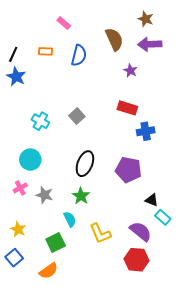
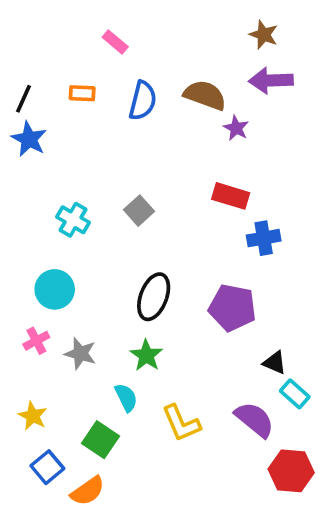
brown semicircle: (114, 39) -> (205, 95), moved, turned -45
green square: (56, 242) -> (100, 440), turned -30
blue square: (14, 258) -> (47, 467), moved
red hexagon: (137, 260) -> (291, 471), moved

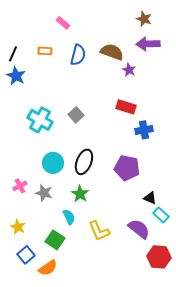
cyan cross: (73, 220) -> (40, 120), size x1.4
cyan circle: (55, 289) -> (53, 163), moved

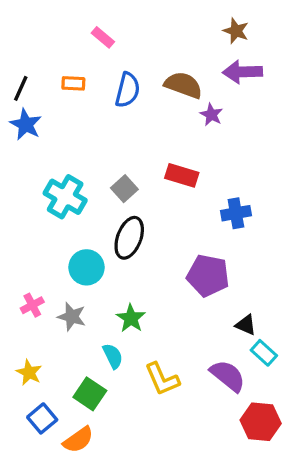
red rectangle: (126, 107) -> (182, 175), moved
black ellipse: (84, 162) -> (129, 238), moved

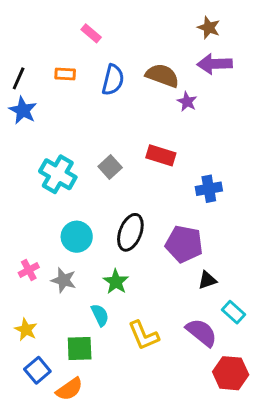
black ellipse: (129, 238) -> (130, 232), moved
black triangle: (246, 325) -> (207, 280), moved, turned -42
green square: (90, 394) -> (80, 348), turned -36

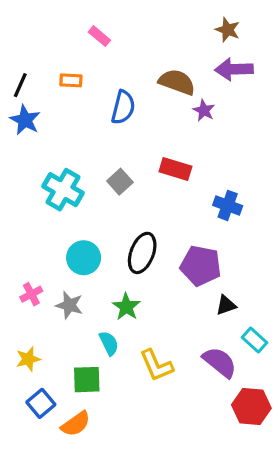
blue semicircle: (113, 80) -> (123, 107), moved
blue cross: (209, 189) -> (228, 205), turned 30
yellow star: (26, 330) -> (28, 359), turned 30

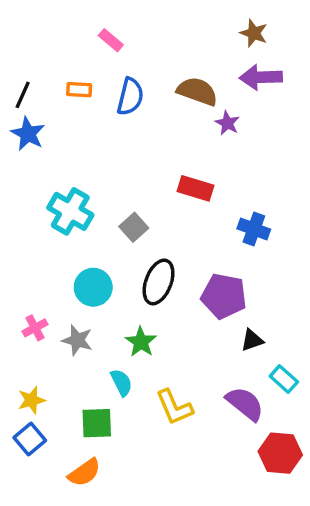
blue semicircle: (123, 107) -> (130, 97), moved
gray square: (120, 182) -> (134, 227), moved
blue square: (41, 403) -> (30, 439), moved

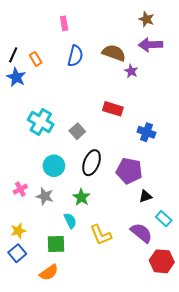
pink rectangle: (111, 40) -> (64, 23), turned 40
orange rectangle: (79, 90) -> (36, 59), moved, turned 56

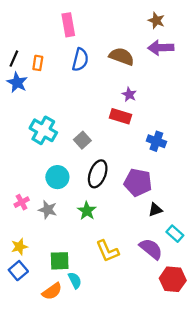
pink rectangle: (64, 23) -> (68, 25), size x1.5
orange rectangle: (36, 59) -> (38, 63), turned 40
purple star: (131, 71) -> (129, 94), moved
cyan semicircle: (70, 221) -> (75, 280), moved

